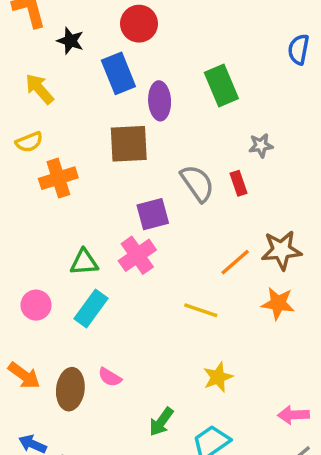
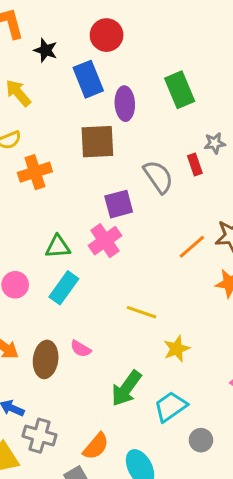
red rectangle: (239, 183) -> (195, 164), moved
yellow line: (201, 310) -> (142, 312), moved
green arrow: (161, 422) -> (126, 388), size x1.4

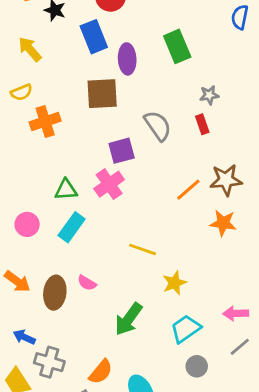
red rectangle: (195, 164) -> (202, 124), moved
cyan trapezoid: (170, 407) -> (186, 329), moved

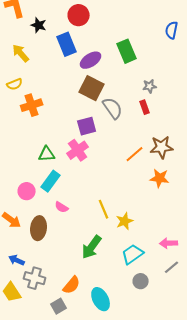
purple ellipse: (127, 59) -> (91, 60), turned 60
brown square: (102, 94) -> (92, 88), moved, turned 30
pink circle: (27, 224) -> (27, 191), moved
yellow line: (142, 249) -> (104, 209), moved, turned 48
pink semicircle: (87, 283) -> (62, 207), moved

